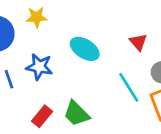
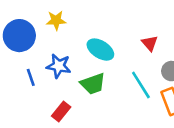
green trapezoid: (76, 114) -> (93, 84), moved, turned -64

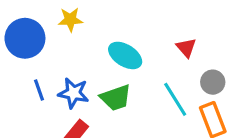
blue star: (59, 66) -> (73, 93), moved

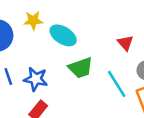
cyan ellipse: (125, 55) -> (63, 35), moved
green trapezoid: (116, 98) -> (81, 68), moved

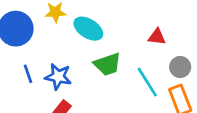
red triangle: (125, 43) -> (157, 37), turned -42

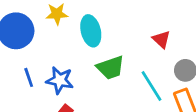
cyan ellipse: (88, 29) -> (91, 31), turned 44
red triangle: (157, 37) -> (161, 39), turned 36

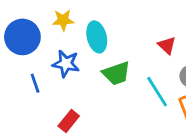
blue star: (60, 80) -> (66, 64), moved

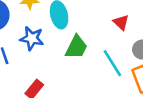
green trapezoid: (116, 73) -> (76, 47), turned -45

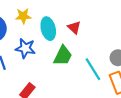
red triangle: (121, 22) -> (74, 28), moved

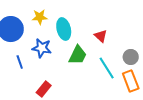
red triangle: (74, 28) -> (101, 36), moved

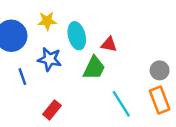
red triangle: (101, 36) -> (109, 44), moved, turned -32
cyan line: (107, 68) -> (121, 104), moved

